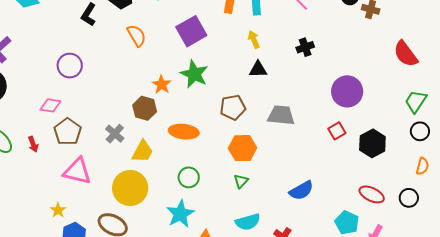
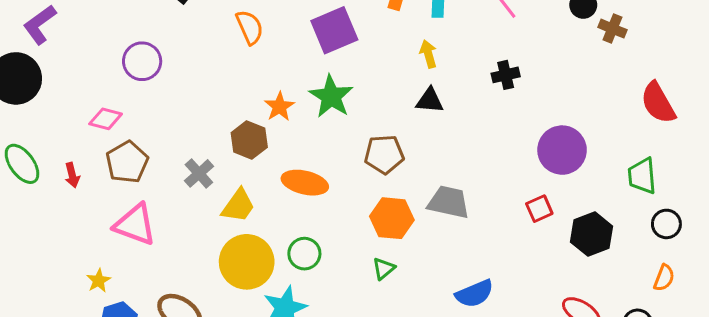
green trapezoid: (416, 101) -> (642, 176), moved, turned -45
gray trapezoid: (281, 115) -> (449, 202), moved
yellow circle: (130, 188) -> (247, 262), moved

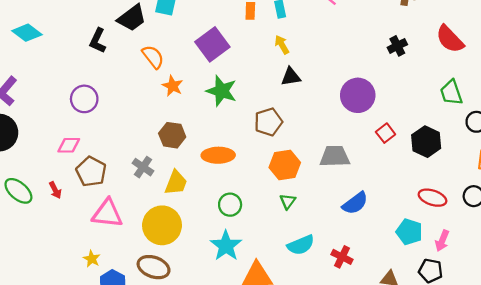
black cross: (506, 75) -> (397, 46), moved
orange star: (279, 107) -> (173, 86), moved
purple circle: (562, 150) -> (358, 95), moved
gray trapezoid: (449, 202) -> (335, 156), moved
yellow circle: (247, 262) -> (162, 225), moved

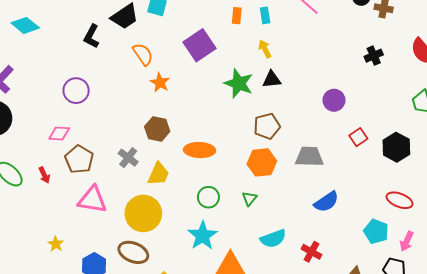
green star: (222, 91) -> (239, 83), moved
purple circle: (358, 95) -> (334, 100), size x0.7
brown pentagon: (268, 122) -> (267, 126), moved
green triangle: (288, 201) -> (249, 198), moved
yellow star: (92, 259) -> (56, 244), moved

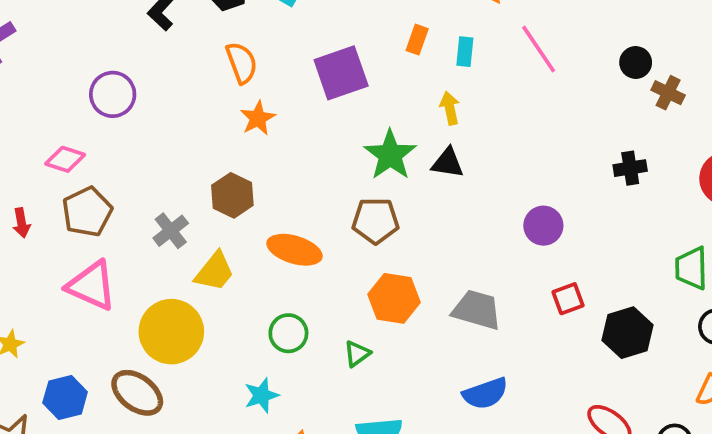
brown pentagon: (267, 126) -> (375, 221), moved
cyan star: (203, 236) -> (261, 395), size x0.7

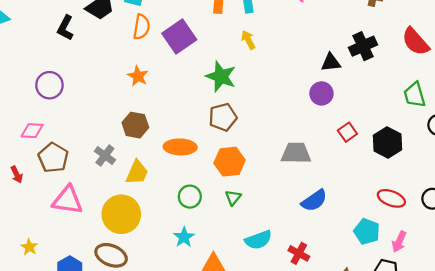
orange semicircle: (242, 63) -> (142, 27), moved, turned 45
black triangle: (448, 163) -> (331, 62), moved
black cross: (630, 168) -> (363, 46), size x1.4
orange hexagon: (394, 298) -> (230, 162), moved

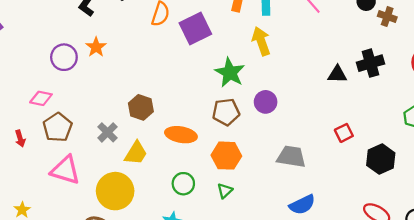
yellow arrow: (248, 40) -> (261, 41), size x1.5
orange star: (138, 76) -> (96, 47), moved
purple circle: (321, 93) -> (266, 102), moved
red square: (347, 132) -> (344, 133), moved

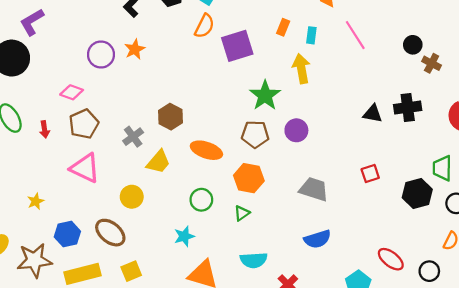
black hexagon: (381, 159) -> (417, 193), moved
yellow circle: (115, 191) -> (132, 197), size x0.6

